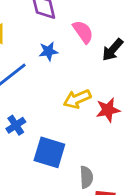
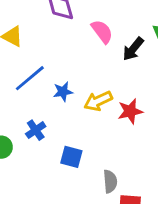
blue star: (48, 51) -> (63, 92), moved
blue square: (49, 152) -> (71, 157), size x0.7

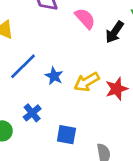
blue star: (63, 92) -> (54, 76), turned -30

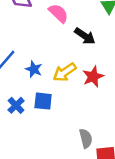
black arrow: (115, 32) -> (85, 36), moved, turned -85
blue square: (66, 135) -> (43, 101), moved

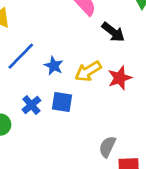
gray semicircle: (86, 138) -> (107, 147), turned -144

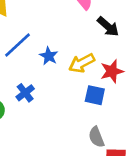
blue square: (62, 102) -> (95, 95), moved
gray semicircle: (107, 147) -> (96, 137), turned -50

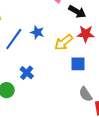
blue star: (49, 56) -> (37, 32), moved
red star: (112, 71) -> (86, 34), moved, turned 30

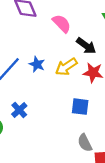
yellow arrow: (64, 42) -> (66, 67), moved

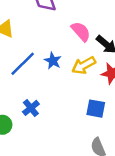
pink semicircle: (62, 23) -> (81, 31), moved

